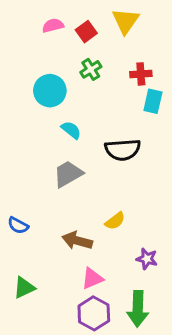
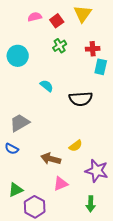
cyan circle: (50, 91) -> (18, 56), moved
gray trapezoid: (68, 174) -> (20, 123), moved
purple star: (147, 259) -> (97, 171), size x1.6
green arrow: (138, 309) -> (91, 204), size x0.7
purple hexagon: (94, 313) -> (35, 207), moved

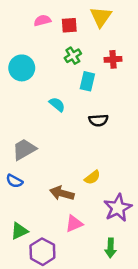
red square: (57, 21) -> (69, 25), turned 32
cyan rectangle: (101, 67) -> (87, 81), moved
black semicircle: (81, 99) -> (98, 120), size x0.7
purple star: (97, 171) -> (118, 208), turned 30

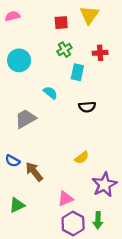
pink semicircle: (42, 20) -> (13, 16), moved
gray trapezoid: (24, 149) -> (26, 119), moved
brown arrow: (62, 193) -> (34, 172), moved, turned 36
purple hexagon: (42, 252) -> (73, 224), moved

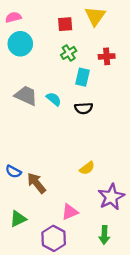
cyan circle: (19, 60) -> (20, 44), moved
black semicircle: (87, 107) -> (84, 108), moved
gray trapezoid: (26, 119) -> (26, 96), moved, turned 55
purple hexagon: (73, 224) -> (54, 238), moved

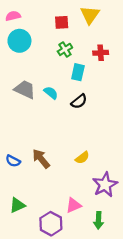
black semicircle: (84, 108) -> (79, 101), turned -35
brown arrow: (36, 183) -> (41, 159), moved
pink triangle: (70, 212) -> (74, 205), moved

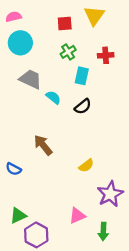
gray trapezoid: (25, 89) -> (31, 79), moved
brown arrow: (41, 159) -> (43, 145), moved
purple hexagon: (51, 224) -> (36, 235), moved

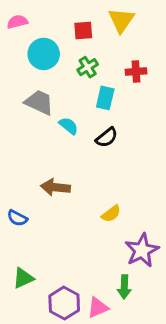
cyan circle: (20, 43) -> (44, 54), moved
brown arrow: (43, 145) -> (55, 187), turned -45
pink triangle: (77, 216) -> (98, 307), moved
green arrow: (103, 232) -> (124, 287), moved
purple hexagon: (36, 235) -> (64, 303), moved

